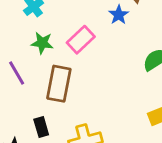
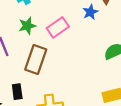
green star: (42, 43) -> (27, 26), turned -30

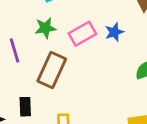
blue star: (90, 12) -> (114, 32), moved

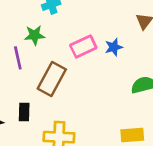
green star: (45, 28) -> (35, 35), moved

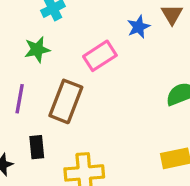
blue star: (114, 47) -> (139, 27), moved
purple line: (18, 58) -> (20, 99), moved, turned 30

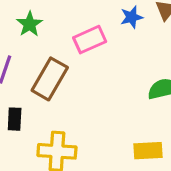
green star: (37, 50) -> (30, 24), turned -30

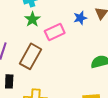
green star: (30, 24) -> (32, 19), moved

